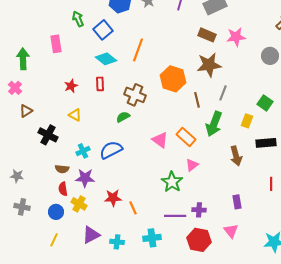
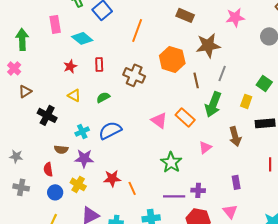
brown rectangle: (207, 35) -> (185, 15), moved
cyan diamond: (106, 59) -> (82, 38), moved
green semicircle: (123, 117) -> (103, 97), moved
pink triangle: (192, 165) -> (205, 147), moved
red semicircle: (63, 189) -> (48, 169), moved

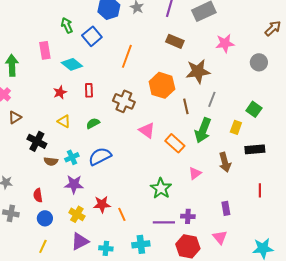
pink triangle: (159, 120) -> (147, 130), moved
brown semicircle: (61, 149) -> (51, 161), moved
yellow cross: (78, 184) -> (77, 214), moved

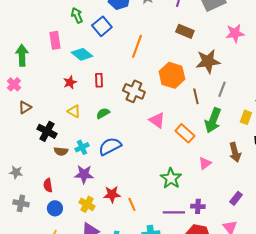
purple rectangle: (226, 208) -> (236, 198), turned 48

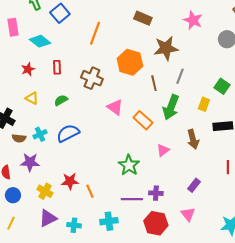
pink star: (235, 33) -> (193, 20), turned 30
purple star: (84, 174) -> (30, 162), moved

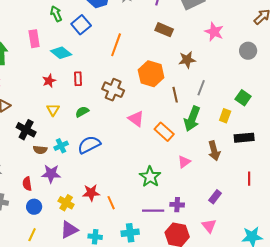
brown star: (166, 48) -> (187, 60), size x0.7
yellow triangle: (32, 98) -> (53, 110), turned 32

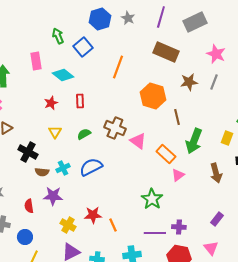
brown rectangle: (164, 30) -> (166, 52), size x1.4
gray line: (201, 88) -> (214, 82), moved
brown cross: (113, 90) -> (115, 128), moved
pink triangle: (184, 162) -> (178, 175), moved
blue circle: (34, 207) -> (25, 237), moved

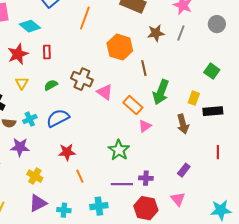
red star: (51, 103) -> (18, 54), size x1.5
yellow rectangle: (227, 138) -> (194, 98), moved
red star: (93, 215) -> (67, 152), moved

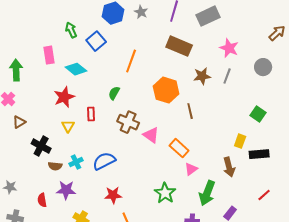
red rectangle: (47, 52) -> (91, 114), moved
green semicircle: (51, 85) -> (114, 93), moved, turned -32
green arrow: (161, 92) -> (207, 193), moved
red line: (218, 152) -> (264, 195), turned 48

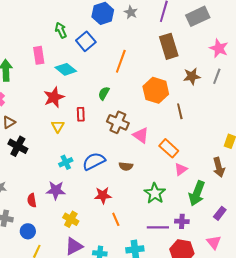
brown rectangle: (179, 46) -> (169, 46), turned 50
black cross: (41, 146) -> (18, 146), moved
brown semicircle: (55, 166) -> (126, 166), moved

